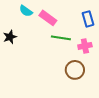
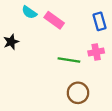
green line: (61, 38) -> (69, 60), moved
brown circle: (75, 70) -> (78, 93), moved

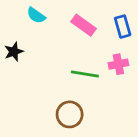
pink rectangle: (54, 20) -> (84, 25), moved
brown circle: (78, 93) -> (70, 114), moved

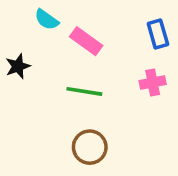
pink rectangle: (84, 25) -> (86, 41), moved
green line: (85, 74) -> (84, 91), moved

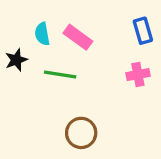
cyan semicircle: (47, 20) -> (42, 34), moved, turned 45
green line: (84, 91) -> (60, 75), moved

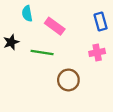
cyan semicircle: (42, 34) -> (27, 13), moved
brown circle: (81, 133) -> (68, 80), moved

